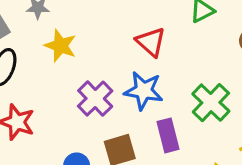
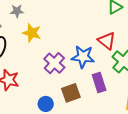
red triangle: (151, 42) -> (107, 41), moved

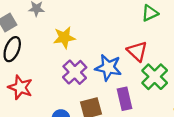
yellow star: (32, 33) -> (64, 38), moved, turned -30

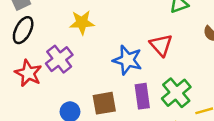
purple cross: (75, 72) -> (59, 59), moved
green cross: (155, 77) -> (176, 93), moved

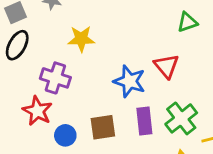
purple cross: (59, 59) -> (55, 78), turned -36
red star: (28, 73) -> (37, 111), moved

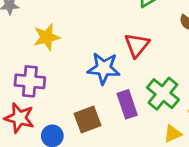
red triangle: (166, 66) -> (137, 45), turned 32

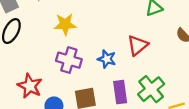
blue star: (104, 68) -> (107, 59), size x0.7
purple cross: (30, 81) -> (69, 60), moved

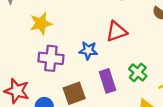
red triangle: (138, 45) -> (116, 31), turned 30
green cross: (151, 89) -> (138, 72), size x0.7

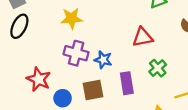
blue star: (88, 50) -> (103, 60), moved
green cross: (138, 72) -> (158, 68), moved

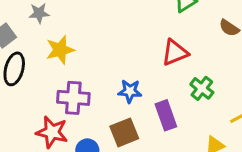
yellow star: (72, 18) -> (60, 50), moved
purple cross: (76, 53) -> (73, 98), moved

